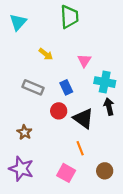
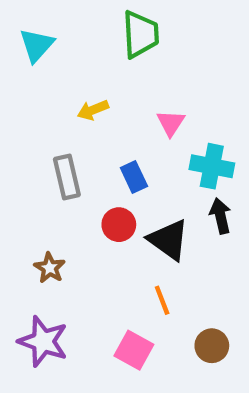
yellow arrow: (46, 54) -> (93, 110), turned 120
gray rectangle: (33, 87) -> (67, 177), turned 54

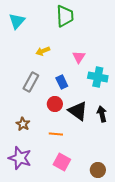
gray rectangle: (67, 177) -> (31, 82), turned 42
black arrow: (220, 216) -> (102, 114), moved
orange line: (162, 300) -> (56, 134), moved, turned -64
brown circle: (212, 346) -> (98, 170), moved

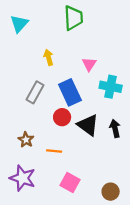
yellow arrow: (43, 51) -> (49, 57), turned 96
blue rectangle: (62, 82) -> (70, 92), size x1.6
orange line: (56, 134) -> (54, 151), moved

